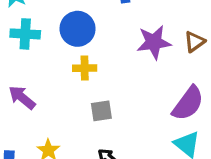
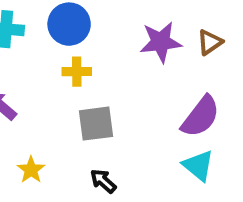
gray square: (101, 111) -> (96, 124), size x1.4

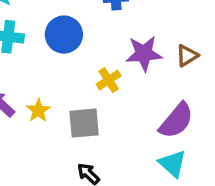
yellow cross: (77, 72) -> (109, 80), moved, turned -35
yellow star: (31, 170) -> (38, 110), moved

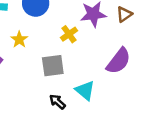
yellow star: (38, 110) -> (19, 39), moved
cyan triangle: (173, 164) -> (85, 91), moved

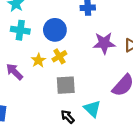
yellow cross: (69, 34) -> (59, 56), moved

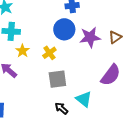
blue circle: (55, 30) -> (64, 29), moved
yellow star: (38, 60) -> (22, 51), moved

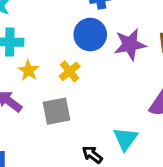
gray square: (57, 79) -> (57, 111), moved
cyan triangle: (84, 99) -> (125, 139), turned 30

